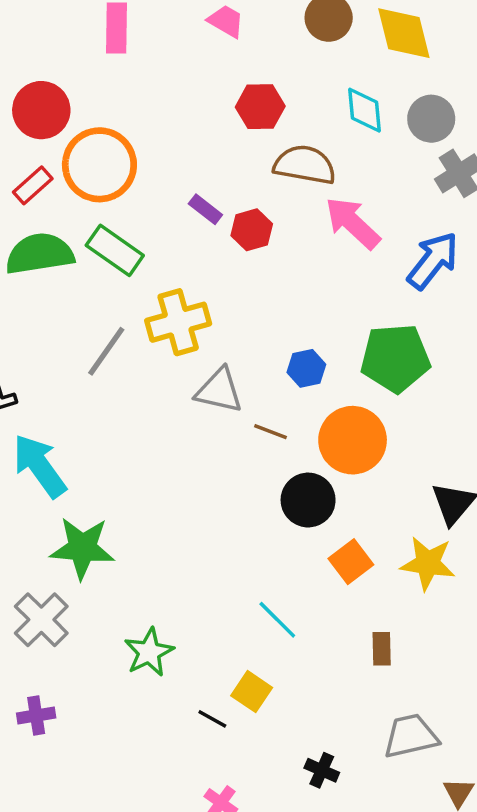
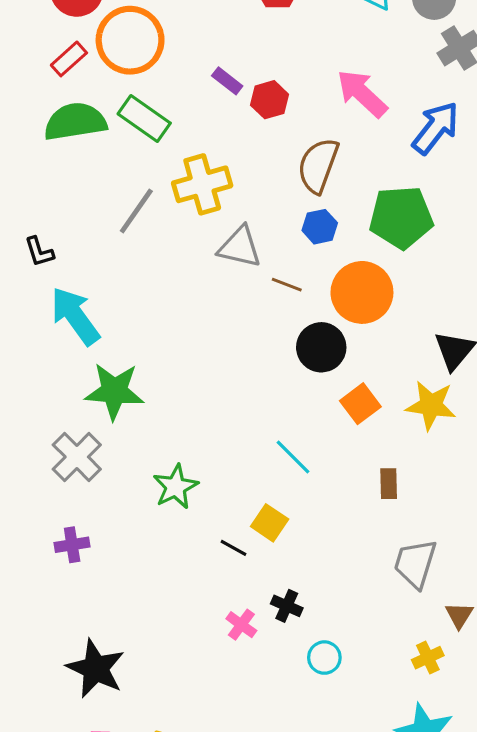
brown semicircle: (305, 165) -> (318, 166), moved, turned -80
gray trapezoid: (411, 736) -> (415, 564), turned -60
black cross: (322, 770) -> (287, 606), moved

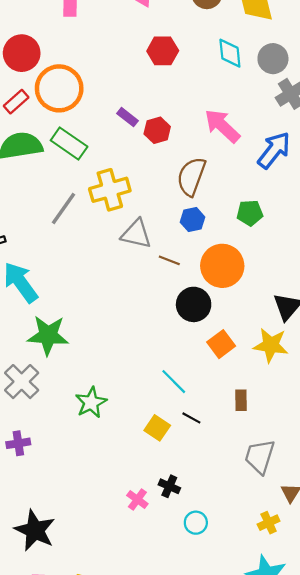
green pentagon: (401, 217) -> (250, 213), size x0.6
black line: (233, 548) -> (191, 418), moved

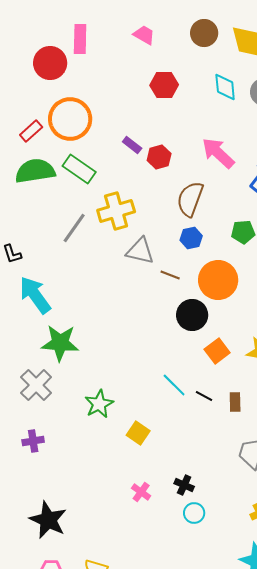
red circle: (22, 53) -> (50, 63), moved
black line: (191, 418) -> (204, 396), moved
yellow square: (157, 428) -> (138, 433), moved
black cross: (169, 486) -> (184, 485), moved

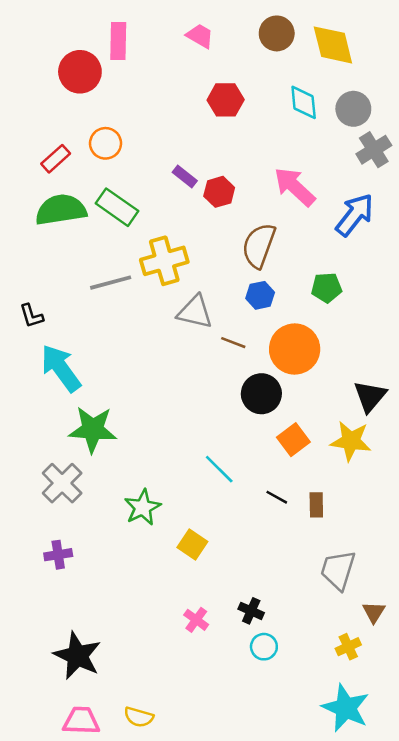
orange circle: (70, 119) -> (106, 143), size x0.6
gray line: (74, 228) -> (111, 283), turned 40
cyan line: (174, 385) -> (219, 469), moved

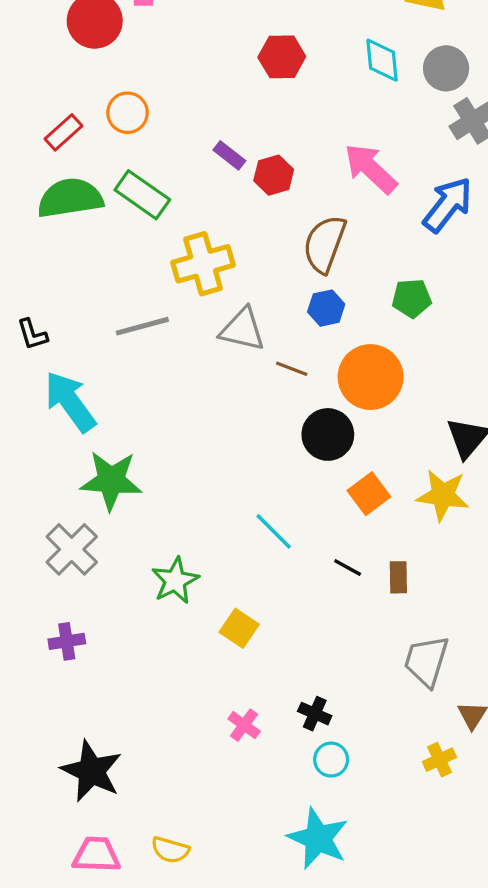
gray line: (111, 283) -> (142, 326), moved
cyan star: (346, 708) -> (318, 838), moved

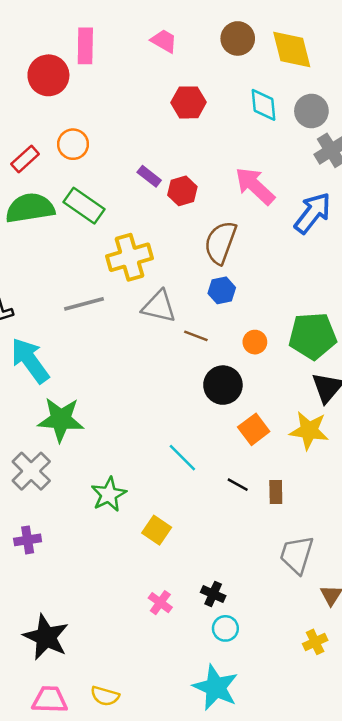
green pentagon: (412, 298) -> (313, 336), moved, size x1.6
orange circle: (371, 377) -> (255, 342), size x0.5
yellow cross: (439, 760) -> (315, 642), moved

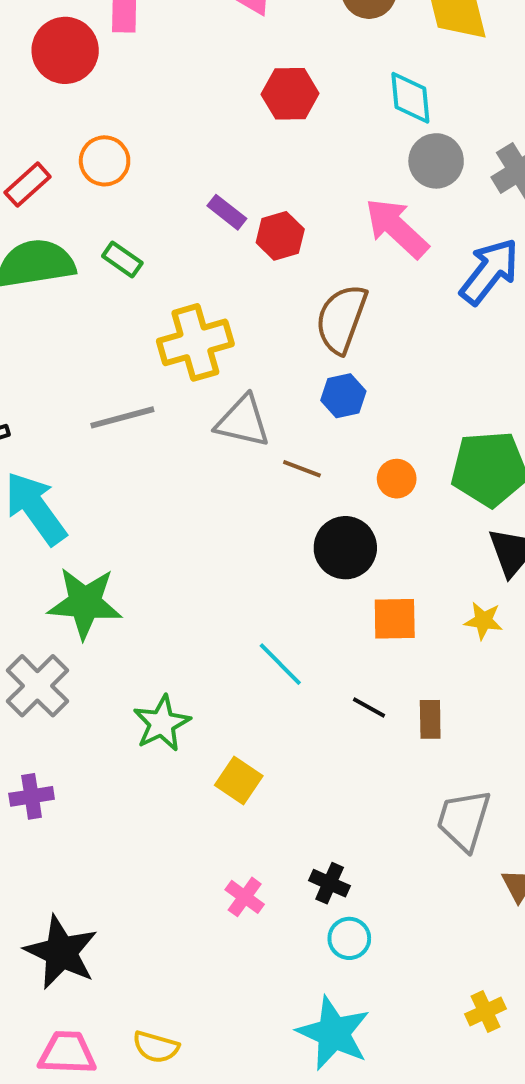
gray circle: (311, 111) -> (436, 161), moved
green rectangle: (84, 206) -> (122, 260), size x0.6
orange square: (254, 429) -> (395, 619), turned 36
yellow star: (309, 431) -> (483, 621), size x0.6
yellow cross: (315, 642) -> (485, 1011), moved

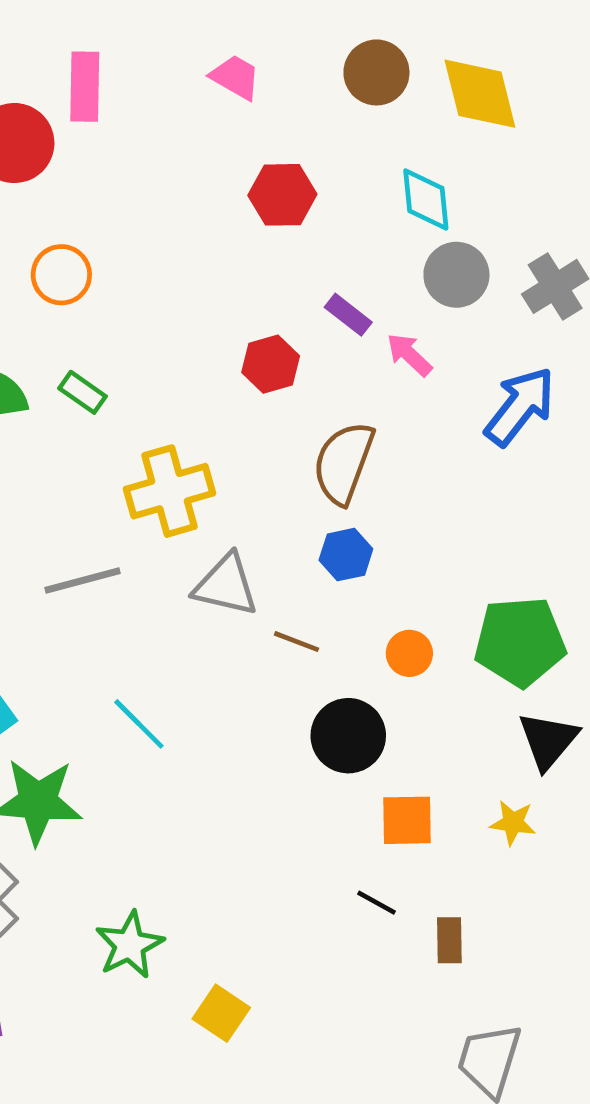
purple rectangle: (227, 212) -> (348, 315), moved
pink arrow: (397, 228) -> (409, 355), size x0.6
cyan line: (280, 664) -> (139, 724), moved
black line: (369, 708) -> (376, 903), moved

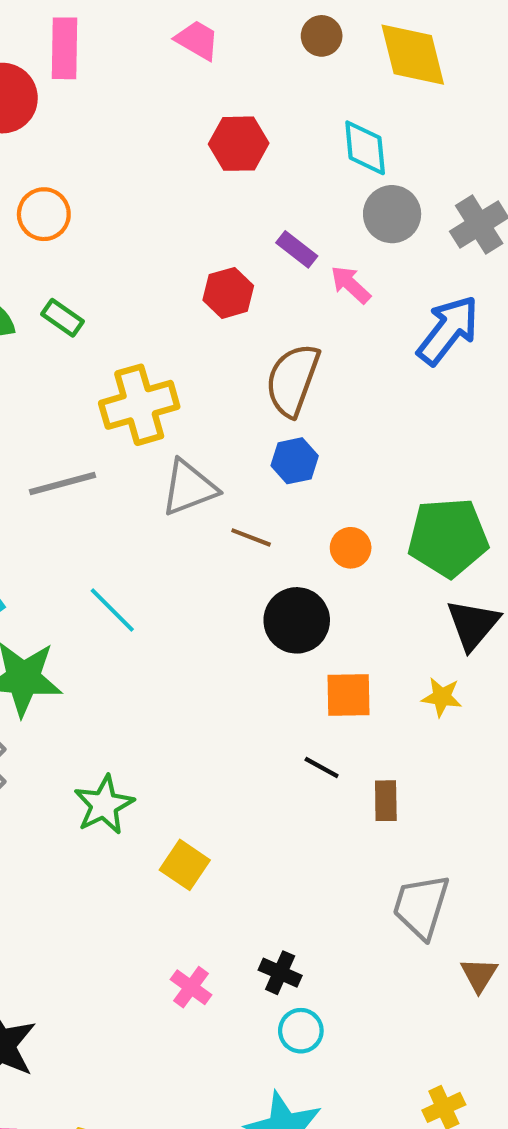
brown circle: (376, 72) -> (322, 36), size x0.7
gray triangle: (226, 585) -> (189, 488), turned -34

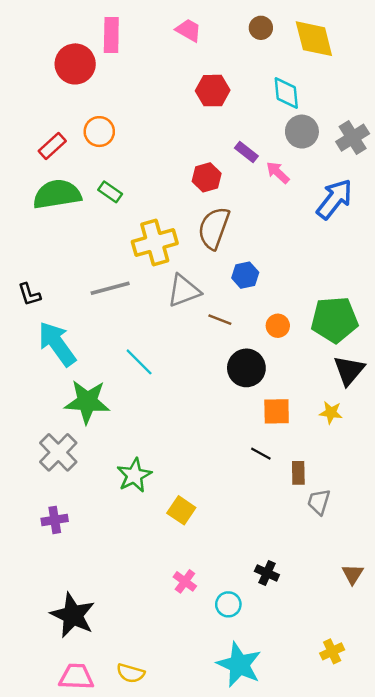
brown semicircle: (293, 380) -> (214, 228), moved
gray trapezoid: (421, 906) -> (319, 502), moved, size x0.7
black cross: (280, 973) -> (267, 573), moved
cyan circle: (301, 1031) -> (228, 604), moved

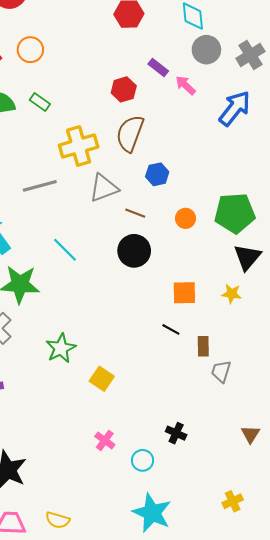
black circle: (246, 368) -> (134, 251), moved

